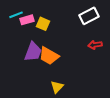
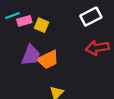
red arrow: (95, 45) -> (97, 48), size x1.5
orange trapezoid: (49, 56) -> (48, 60), turned -55

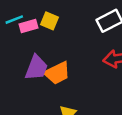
yellow square: (42, 25) -> (49, 21), moved

